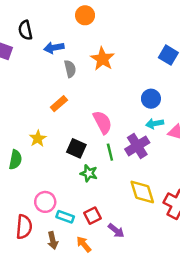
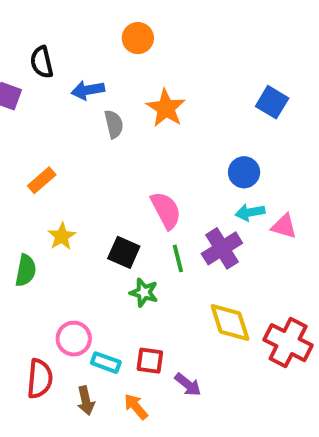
orange rectangle: (59, 104) -> (42, 180), moved
red square: (92, 216) -> (150, 361), turned 35

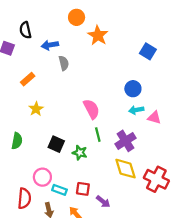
orange star: (166, 108) -> (98, 35), moved
orange rectangle: (42, 180) -> (28, 79), moved
yellow star: (62, 236) -> (36, 109), moved
purple cross: (222, 248) -> (126, 141), moved
black square: (124, 252) -> (56, 144), moved

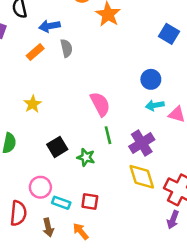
orange rectangle: (28, 79) -> (35, 52), moved
black square: (56, 144) -> (57, 147), turned 35
purple arrow: (103, 202) -> (173, 220), moved, turned 72

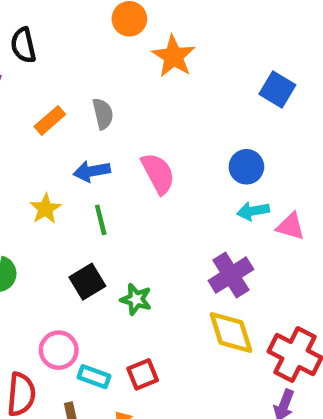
blue arrow: (49, 26) -> (92, 171), moved
pink semicircle: (100, 104) -> (158, 173), moved
green line: (108, 135) -> (101, 220), moved
red square: (90, 201) -> (143, 374), turned -30

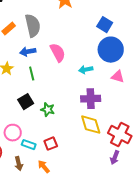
blue square: (277, 89) -> (105, 25), moved
gray semicircle: (103, 114) -> (33, 26), size x1.6
blue circle: (246, 167) -> (111, 50), moved, size x1.6
cyan arrow: (253, 211) -> (86, 70), moved
purple cross: (231, 275) -> (91, 99), turned 30

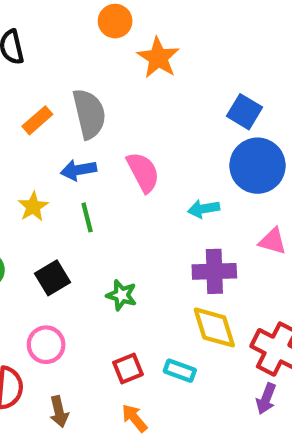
pink triangle: (118, 77) -> (273, 241), moved
black square: (26, 102) -> (53, 278), moved
cyan rectangle: (29, 145) -> (180, 371), moved
orange arrow: (44, 167) -> (134, 418), moved

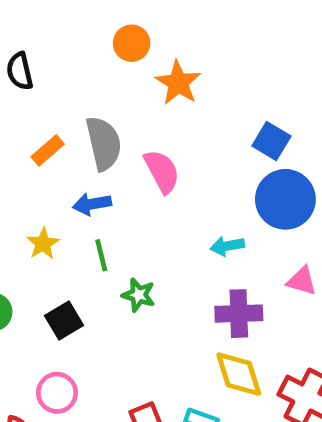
pink semicircle: (143, 172) -> (162, 171), moved
green star: (122, 295) -> (139, 295), moved

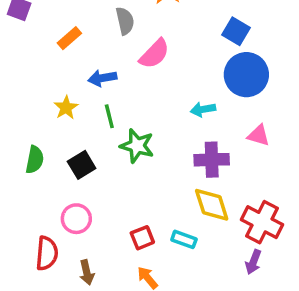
gray semicircle: (104, 143) -> (125, 21), moved, size x0.7
pink semicircle: (162, 171) -> (154, 54), turned 72
green star: (139, 295) -> (137, 146), size x1.4

